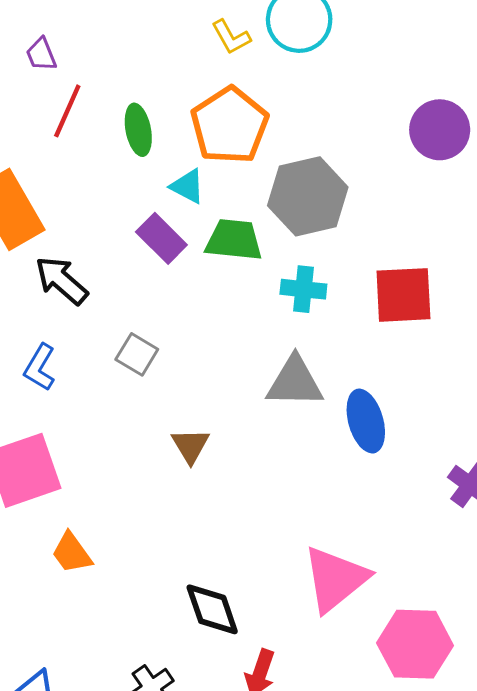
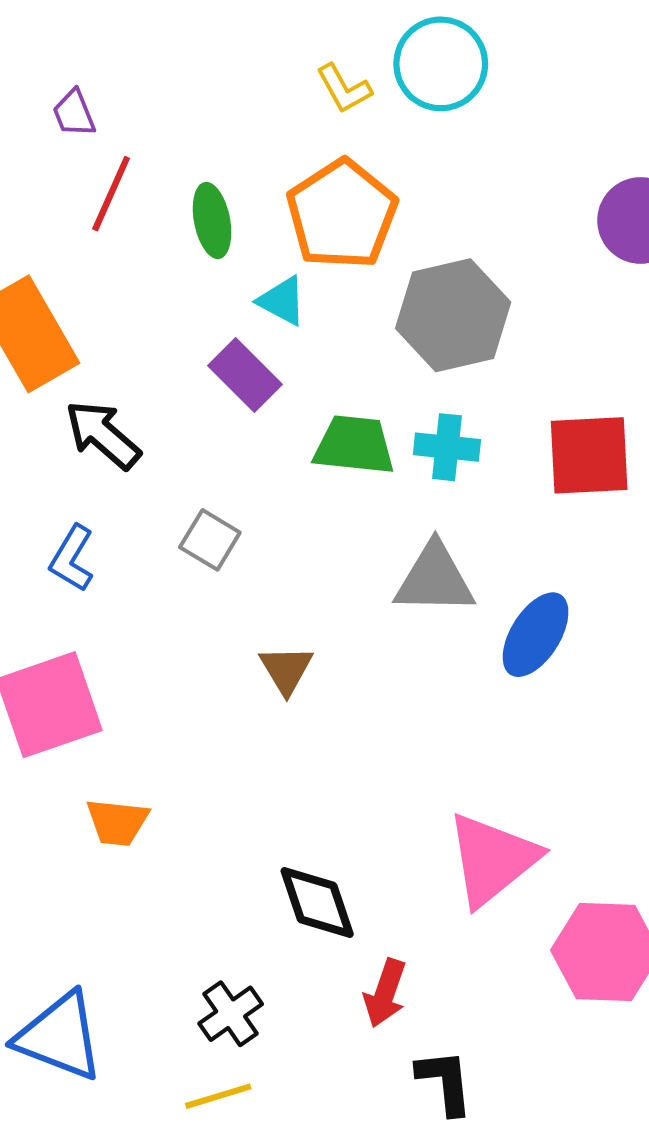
green trapezoid: (234, 240) -> (354, 445), moved
blue ellipse: (366, 421) -> (536, 635), turned 48
orange trapezoid: (72, 553) -> (117, 822), turned -48

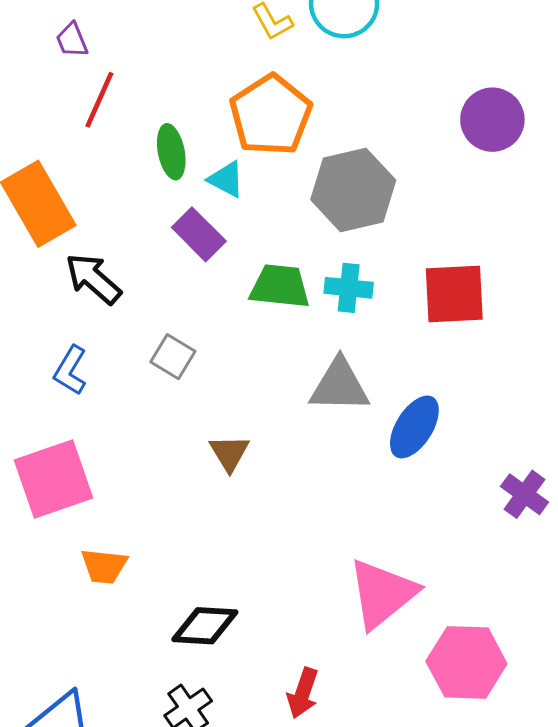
green ellipse: (212, 220) -> (171, 152), moved
black diamond: (317, 903) -> (205, 626), moved, turned -68

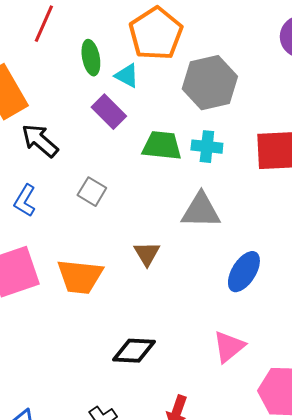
blue ellipse: (414, 427) -> (244, 272), moved
brown triangle: (229, 453) -> (147, 254), moved
orange trapezoid: (104, 566) -> (80, 277), moved, size x1.5
pink triangle: (382, 594) -> (229, 347), size x0.7
black diamond: (205, 626) -> (134, 351), moved

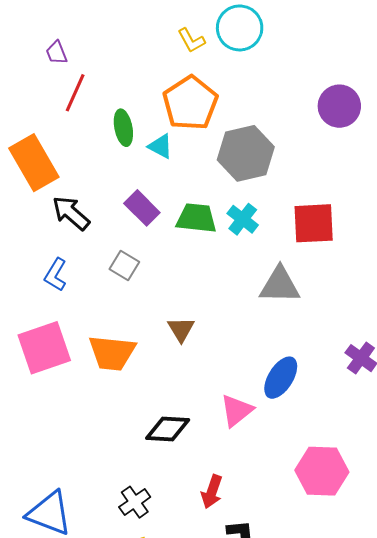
purple rectangle: (109, 112) -> (142, 208), moved
cyan cross: (207, 147) -> (243, 219), turned 32
gray triangle: (201, 211) -> (280, 285), moved
blue ellipse: (244, 272) -> (281, 378), moved
pink triangle: (229, 347) -> (237, 410), moved

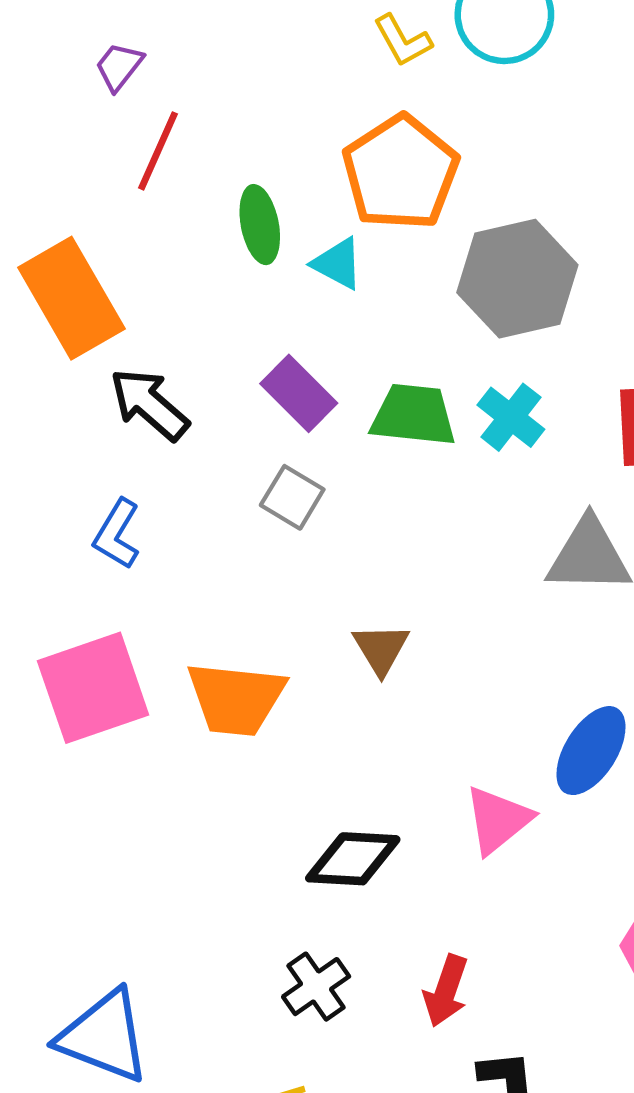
purple trapezoid: (57, 53) -> (119, 66), turned 60
gray square: (124, 266) -> (292, 497), moved
black cross: (135, 502) -> (316, 987), moved

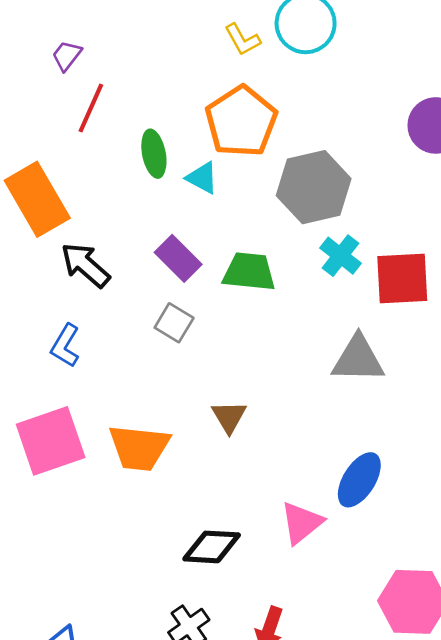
cyan cross: (511, 417) -> (340, 256), moved

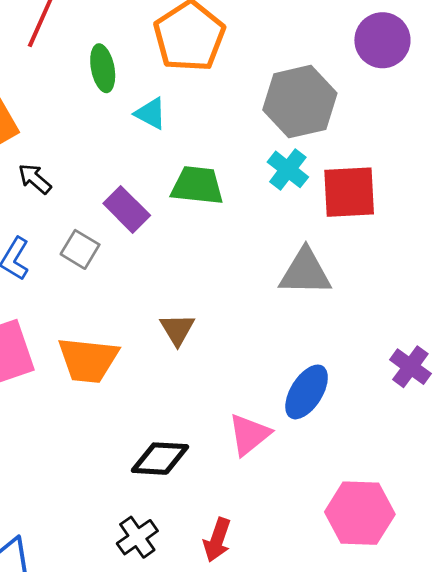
cyan triangle: (202, 178) -> (151, 114), moved
gray hexagon: (314, 187) -> (300, 102), moved
purple rectangle: (178, 258) -> (127, 209), moved
black arrow: (85, 265) -> (35, 179), size x0.7
gray square: (174, 323) -> (80, 249), moved

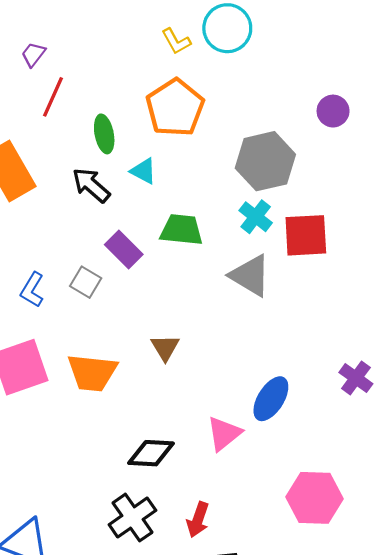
purple circle: (382, 40) -> (333, 111), size x0.7
black arrow: (35, 179) -> (91, 185), moved, size x1.4
gray triangle: (305, 272) -> (250, 276), moved, turned 30
black cross: (137, 537) -> (132, 518), size x1.4

